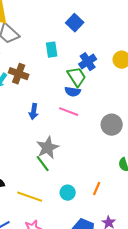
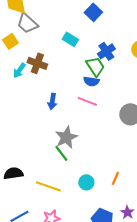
cyan rectangle: (52, 50) -> (70, 39), turned -49

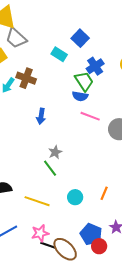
blue square: (93, 12) -> (80, 38), moved
pink line: (87, 101) -> (90, 116), moved
gray star: (66, 137) -> (55, 152), size x0.6

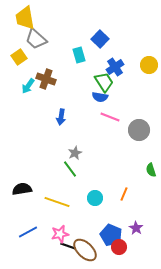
cyan rectangle: (59, 54) -> (79, 55), turned 42

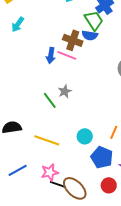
brown cross: (46, 79) -> (73, 40), moved
pink line: (110, 117) -> (67, 55), moved
green line: (70, 169) -> (50, 100), moved
blue pentagon: (111, 235) -> (102, 157), moved

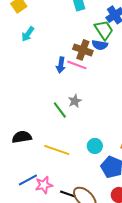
pink star: (50, 172) -> (44, 185), moved

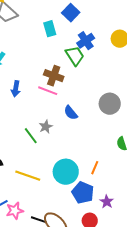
blue semicircle: (100, 45) -> (71, 113), moved, turned 42
blue arrow: (61, 65) -> (16, 89), moved
cyan circle: (95, 146) -> (66, 172), size x1.6

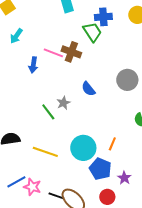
blue cross: (86, 41) -> (103, 17), turned 30
pink line: (48, 91) -> (53, 53), moved
pink star: (15, 211) -> (32, 187), turned 30

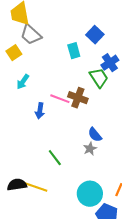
blue cross: (103, 17) -> (110, 63), turned -30
gray star: (63, 103) -> (90, 149), moved
yellow line: (45, 152) -> (35, 187), moved

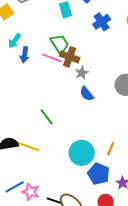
green trapezoid: (99, 78) -> (60, 44), moved
blue arrow: (40, 111) -> (25, 55), moved
gray star: (90, 149) -> (82, 73), moved

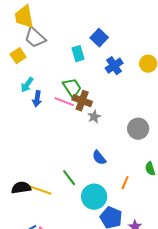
blue semicircle: (87, 94) -> (99, 158), moved
green line: (47, 117) -> (69, 178), moved
orange line: (111, 149) -> (125, 183), moved

